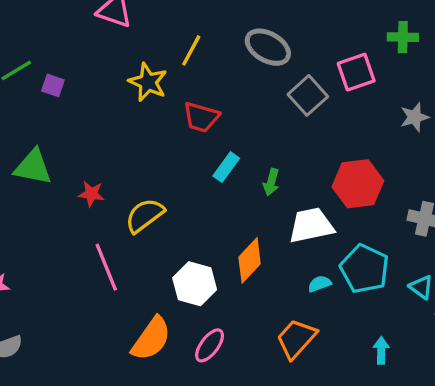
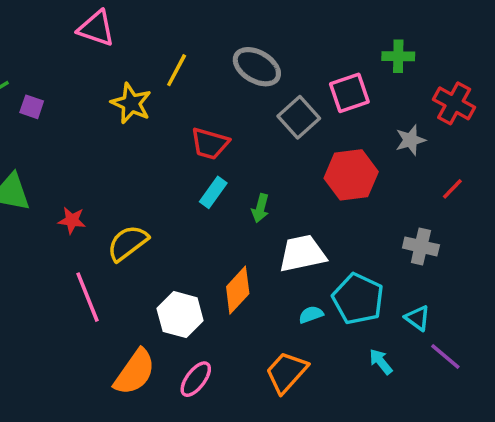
red trapezoid: (201, 117) -> (210, 144), moved
red hexagon: (358, 184) -> (351, 175), moved
cyan arrow: (381, 350) -> (381, 362), moved, turned -40

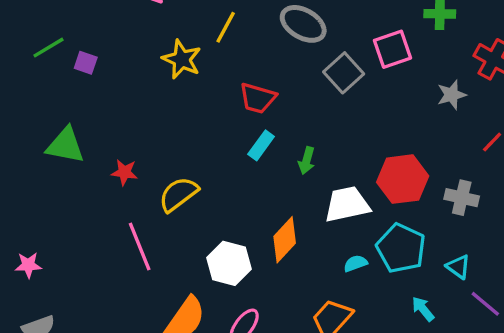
red hexagon: (351, 175) -> (403, 179), moved

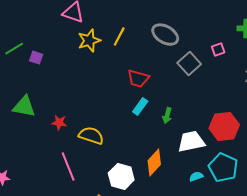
pink square: (393, 49) -> (218, 50), size x0.6
yellow star: (182, 59) -> (89, 41), moved, turned 30
yellow semicircle: (178, 194) -> (91, 136), turned 55

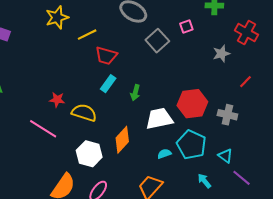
yellow line: (119, 37) -> (87, 35), moved, turned 36
red star: (59, 123) -> (57, 100), moved
yellow semicircle: (91, 136) -> (84, 113), moved
pink line: (68, 167) -> (43, 129), moved, turned -36

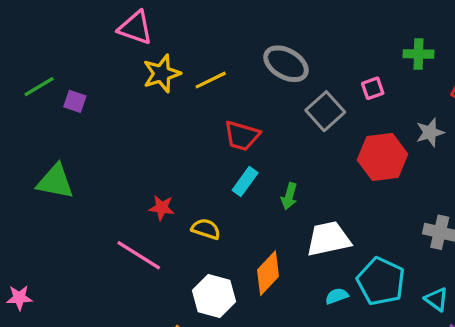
yellow line: (87, 35) -> (211, 80), moved
red hexagon: (192, 104) -> (383, 157), moved
yellow semicircle: (84, 113) -> (206, 229), size x0.7

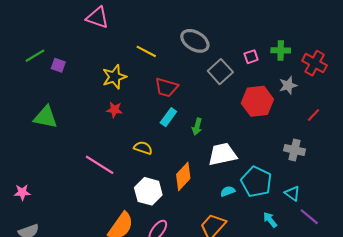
green cross: (418, 54) -> (281, 50), moved
yellow star: (162, 74) -> (114, 77), moved
yellow line: (211, 80) -> (146, 51), turned 54
red star: (162, 208) -> (114, 110), moved

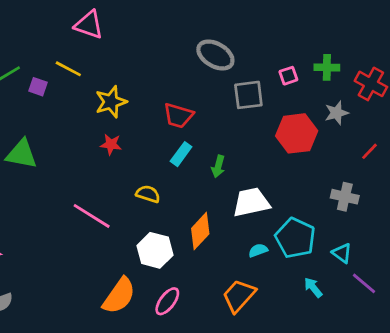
yellow line: (146, 51) -> (68, 69), moved
gray square: (220, 72) -> (248, 95), turned 35

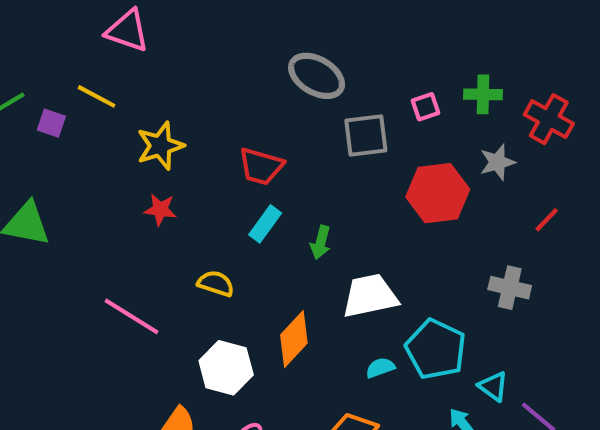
cyan triangle: (342, 253) -> (493, 386), moved

